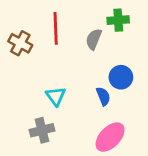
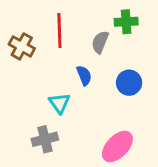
blue semicircle: (103, 96) -> (84, 75), moved

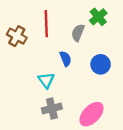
green cross: (126, 22) -> (98, 17), turned -36
gray cross: (45, 139) -> (52, 108), moved

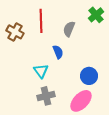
green cross: (98, 17) -> (96, 15), moved
blue circle: (101, 64) -> (89, 76), moved

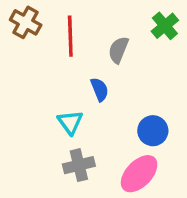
brown cross: (15, 32) -> (26, 22), moved

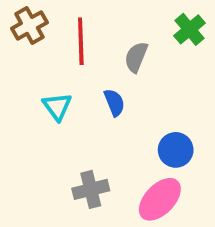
brown cross: (26, 22) -> (29, 25), turned 32
cyan triangle: (70, 122) -> (57, 106), moved

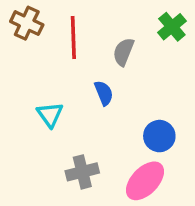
brown cross: (29, 25) -> (27, 23), turned -36
cyan triangle: (57, 106) -> (50, 115), moved

